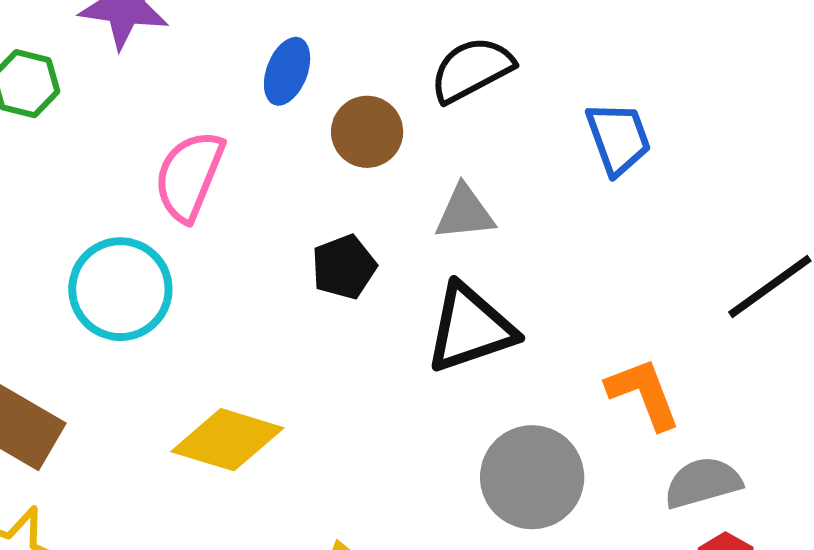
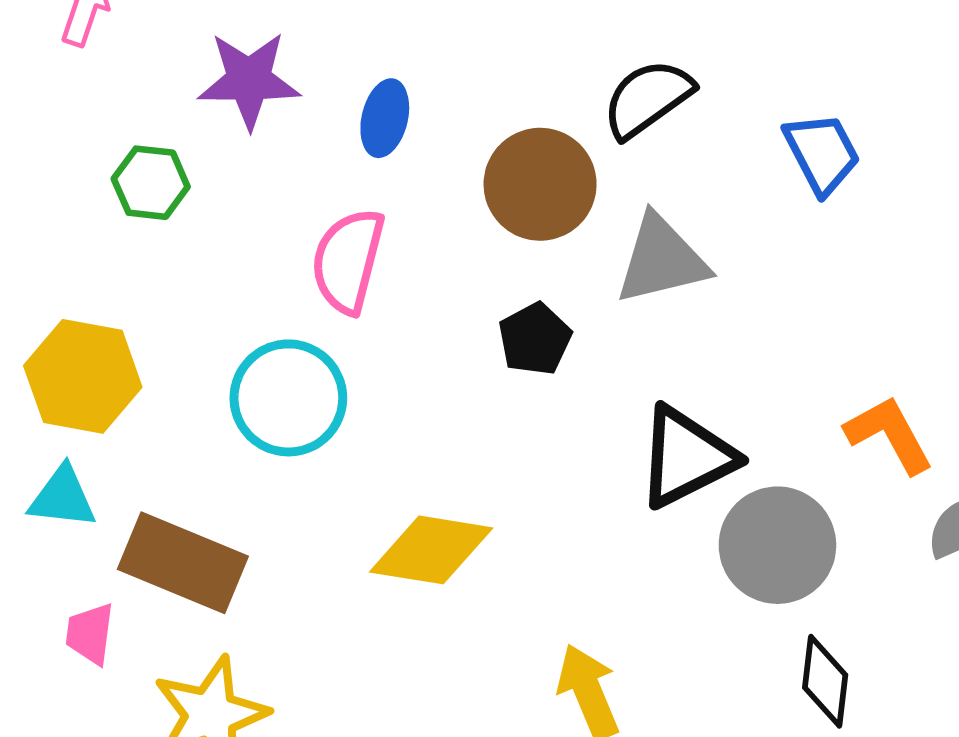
blue ellipse: (287, 71) -> (385, 118), moved
brown circle: (367, 132) -> (540, 184), size x1.4
gray triangle: (465, 213) -> (662, 260), size x1.4
black triangle: (470, 328) -> (686, 457), moved

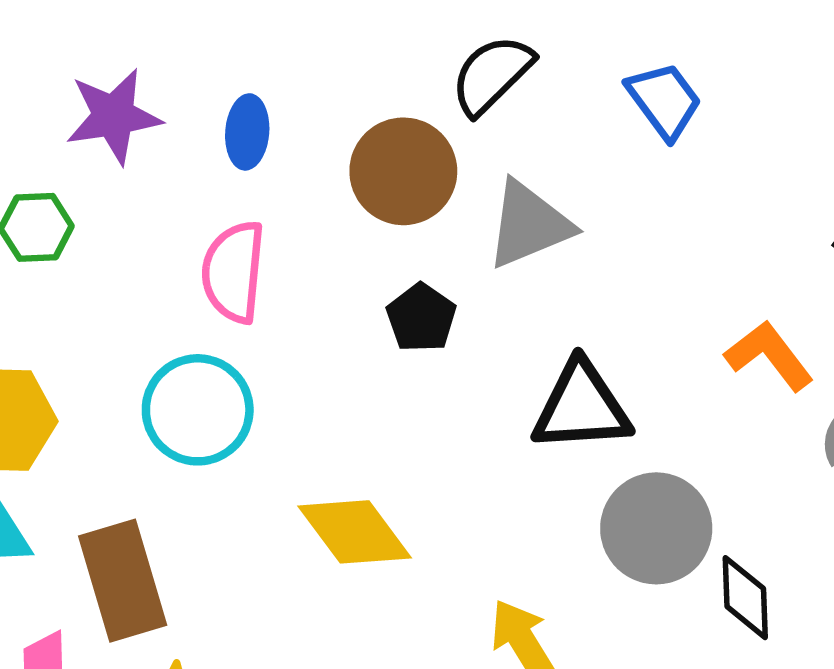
black triangle: (686, 457) -> (581, 407), turned 32
gray circle: (777, 545) -> (656, 528), moved
yellow diamond: (431, 550) -> (355, 532), turned 53
brown rectangle: (183, 563) -> (123, 581), turned 60

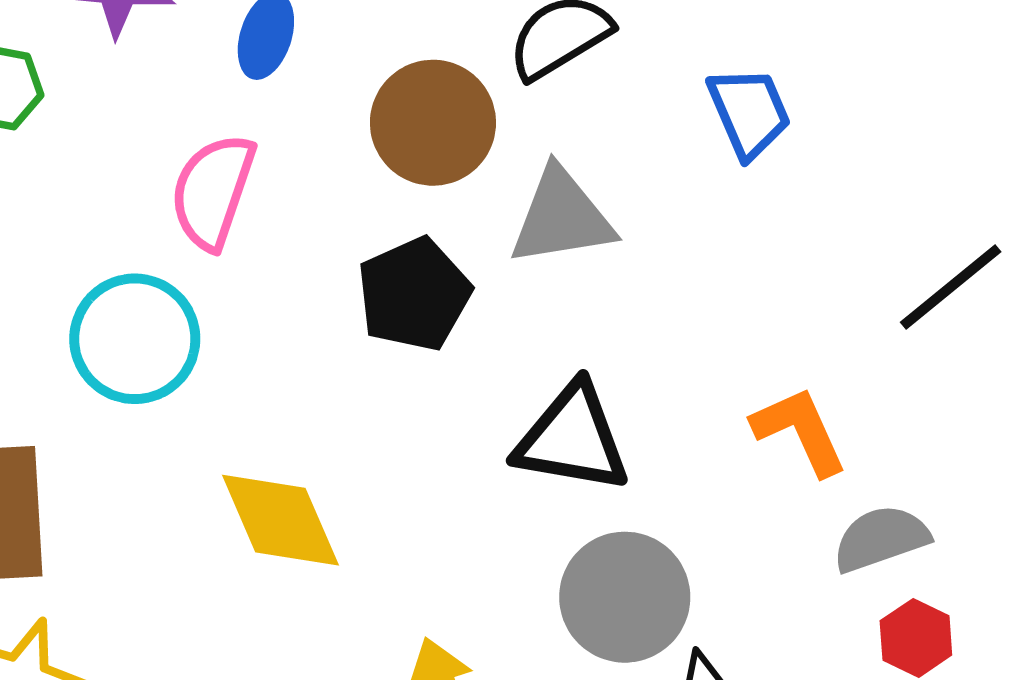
black pentagon: (421, 318) -> (414, 294), size x1.4

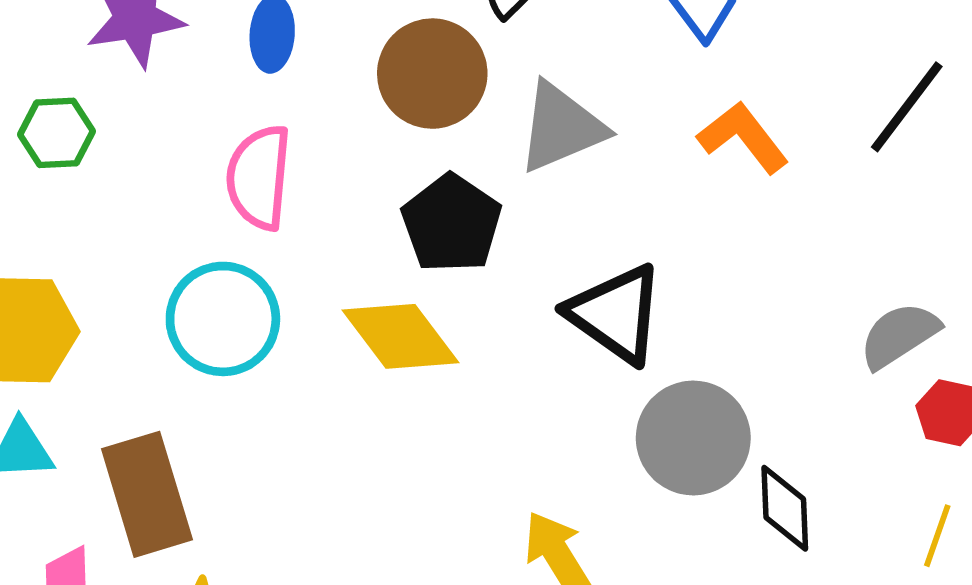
orange L-shape: (800, 431) -> (743, 137), moved
black triangle: (572, 438) -> (616, 314), turned 39
yellow diamond: (280, 520) -> (400, 336), moved

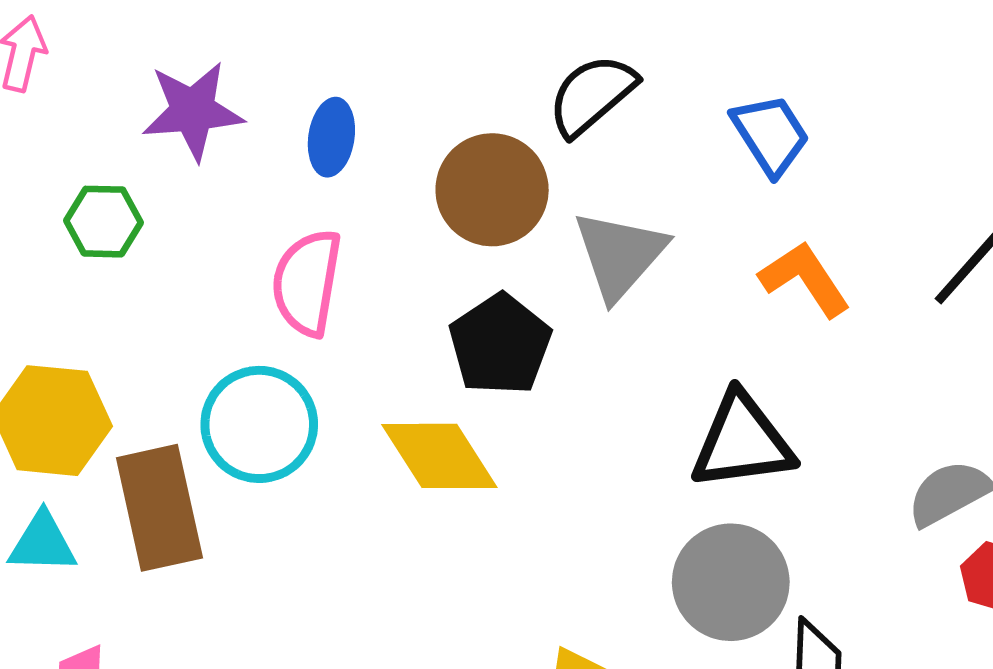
gray triangle: (561, 127) -> (620, 255), turned -30
black triangle: (616, 314) -> (742, 442), moved, turned -47
brown rectangle: (147, 494) -> (159, 508), moved

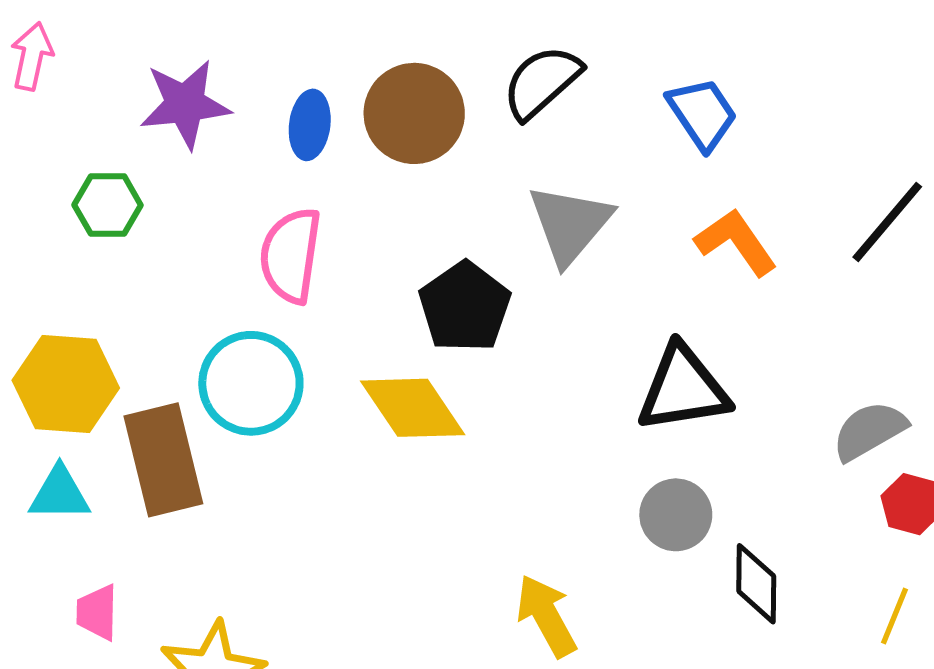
brown circle: (492, 190) -> (414, 113), moved
gray circle: (731, 582) -> (676, 515), size x0.7

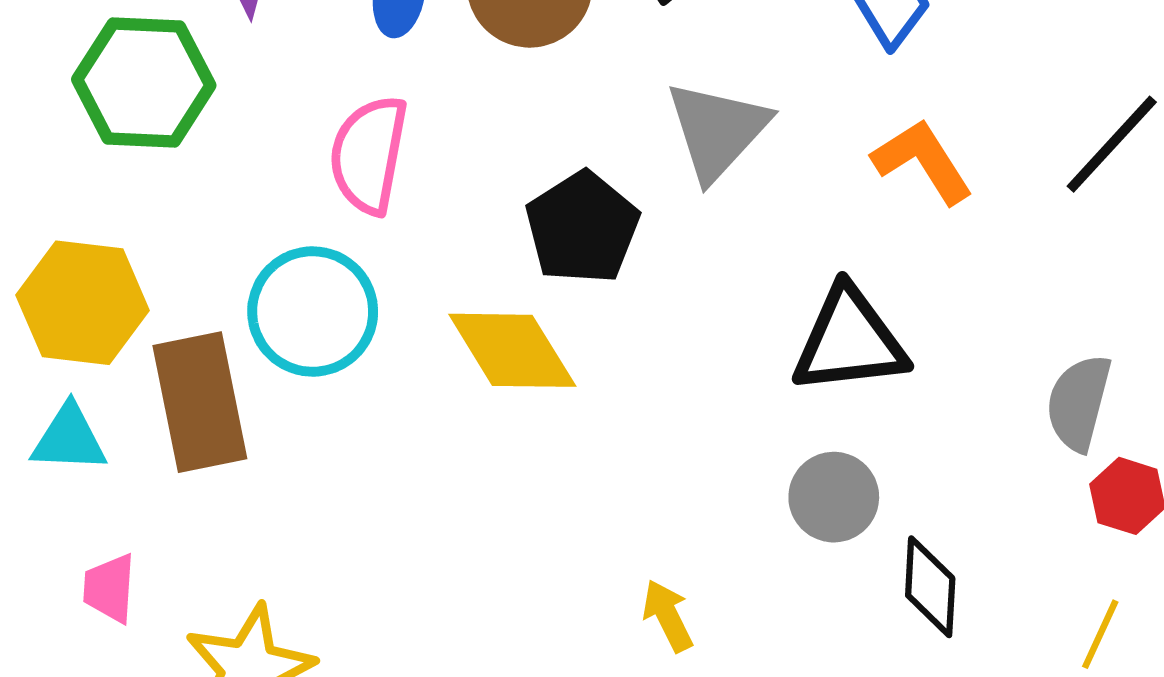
green hexagon: (108, 205) -> (144, 82), size x1.6
gray semicircle: (869, 431) -> (1079, 403), turned -48
yellow arrow: (546, 616) -> (668, 616), size x0.7

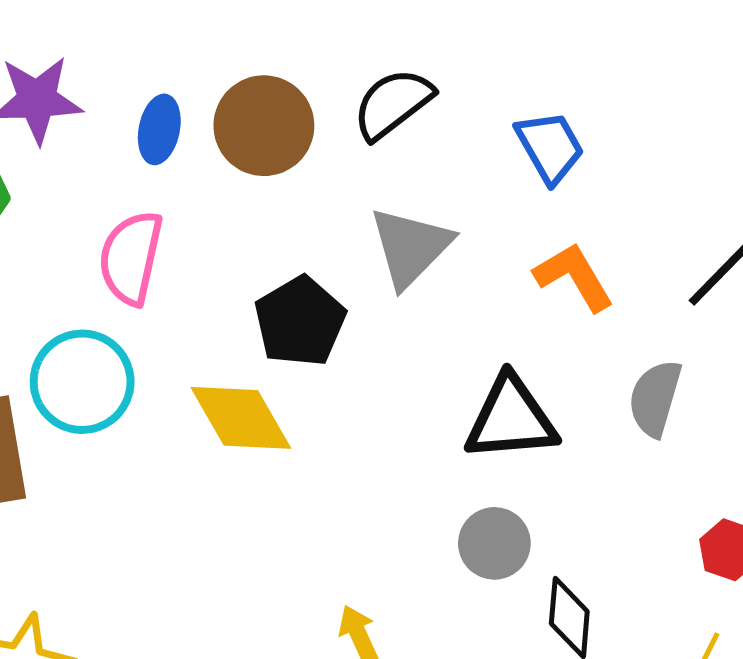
gray semicircle: (1079, 403) -> (655, 398), moved

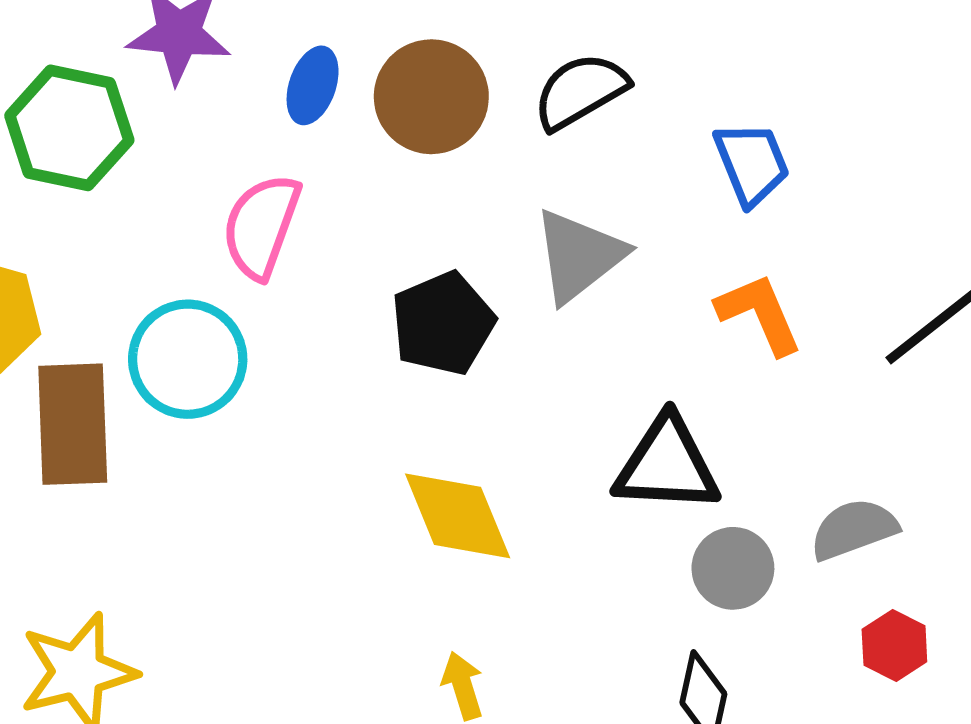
gray semicircle: (655, 398) -> (854, 529), moved, turned 46
yellow diamond: (241, 418) -> (458, 516), moved
gray circle: (494, 543) -> (733, 568), moved

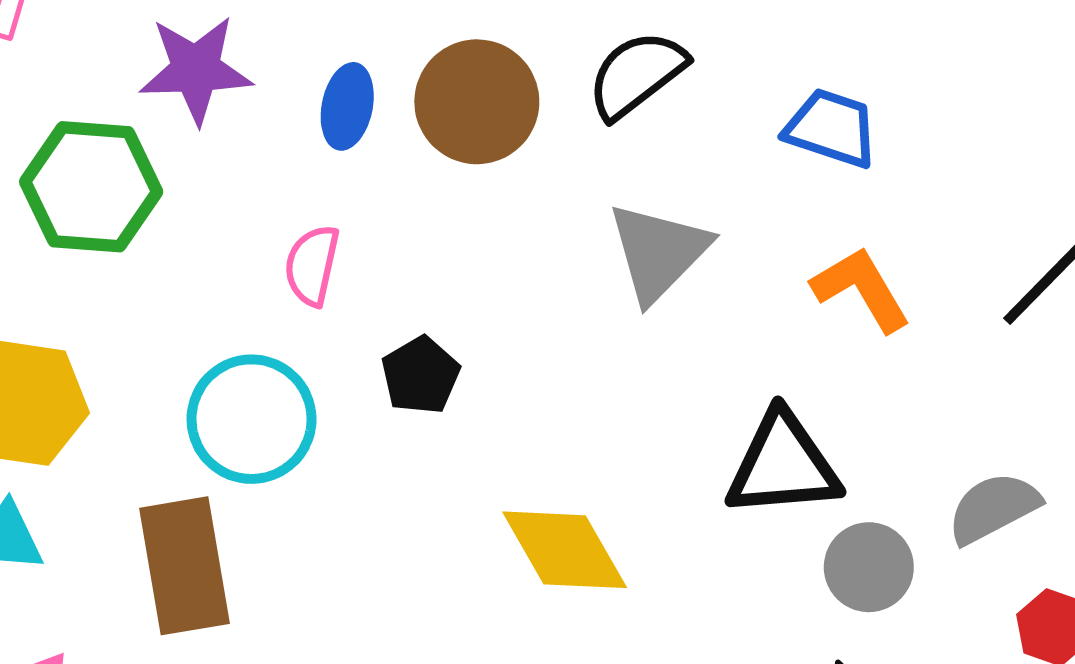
blue trapezoid: (752, 163) -> (831, 128), turned -42
pink semicircle: (261, 226) -> (312, 265), size x0.7
black pentagon: (443, 323) -> (421, 375), moved, size x0.7
brown rectangle: (73, 424) -> (185, 566), moved

